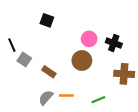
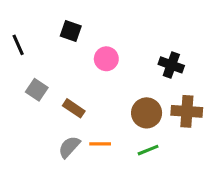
pink circle: (89, 39) -> (106, 59), moved
black line: (12, 45) -> (18, 45), moved
brown circle: (82, 61) -> (147, 113), moved

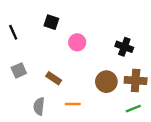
gray square: (37, 90) -> (19, 70), moved, turned 32
gray semicircle: (69, 147) -> (39, 106), moved, turned -36
green line: (148, 150) -> (133, 109), moved

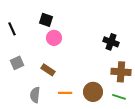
pink circle: (77, 42) -> (54, 38), moved
brown circle: (106, 82) -> (93, 92), moved
green line: (133, 109) -> (119, 97), turned 40

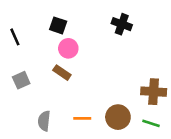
black cross: (111, 42) -> (122, 24), moved
brown rectangle: (48, 70) -> (62, 73), moved

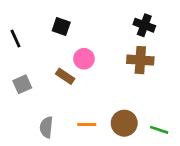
black cross: (122, 24) -> (144, 25), moved
pink circle: (68, 48) -> (84, 59), moved
brown cross: (154, 92) -> (140, 60), moved

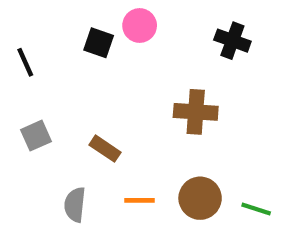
pink circle: (84, 59) -> (140, 26), moved
brown cross: (140, 60) -> (196, 112), moved
brown rectangle: (65, 76) -> (105, 149), moved

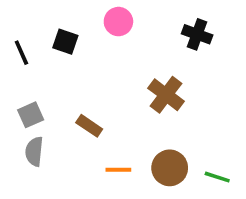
black square: (99, 43) -> (65, 42), moved
brown cross: (196, 112) -> (166, 95), turned 33
gray semicircle: (75, 205) -> (34, 151), moved

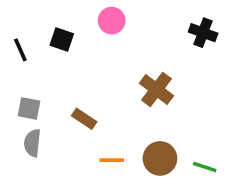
black cross: (197, 34) -> (203, 33), moved
gray square: (31, 115) -> (29, 108), turned 35

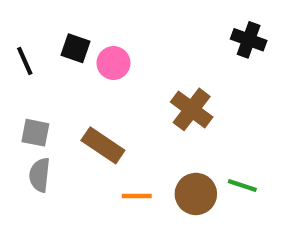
pink circle: (112, 21) -> (113, 63), moved
brown rectangle: (84, 119) -> (103, 145), size x1.4
green line: (205, 167) -> (242, 185), moved

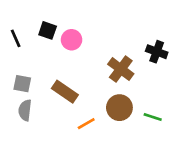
black cross: (249, 40) -> (157, 52), moved
brown circle: (196, 194) -> (119, 108), moved
orange line: (137, 196) -> (86, 124), turned -30

